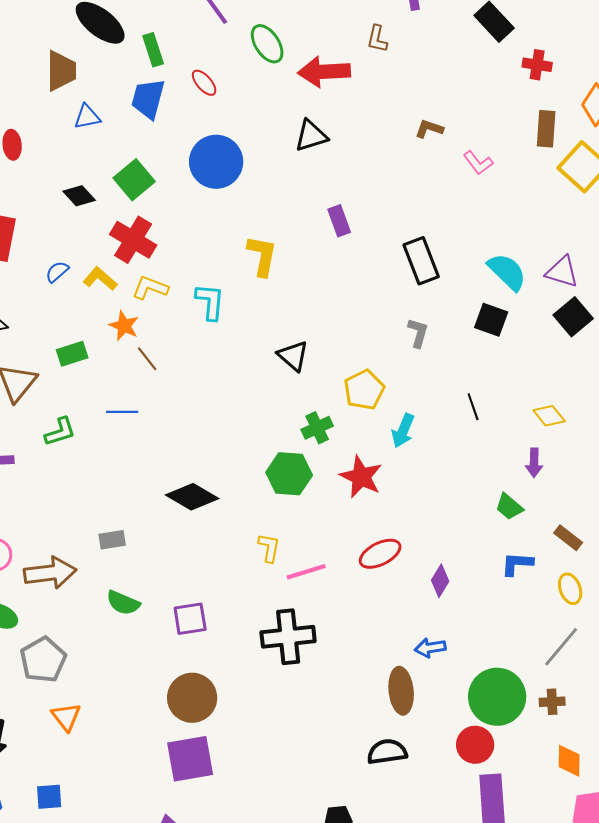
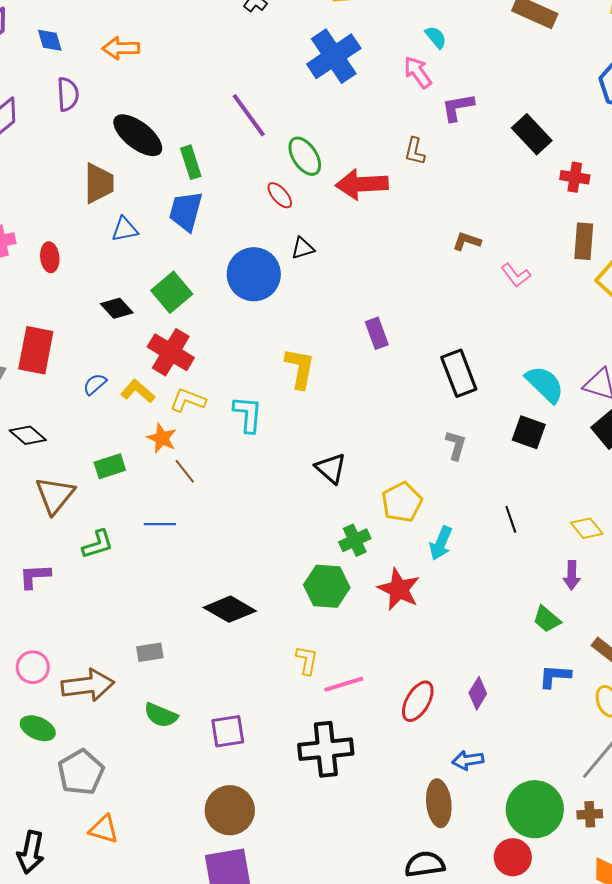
red ellipse: (204, 83) -> (280, 195), moved
black triangle: (311, 136) -> (303, 248), moved, size x0.7
red ellipse: (380, 554) -> (418, 701), moved, turned -33
orange triangle: (66, 717) -> (104, 829), turned -36

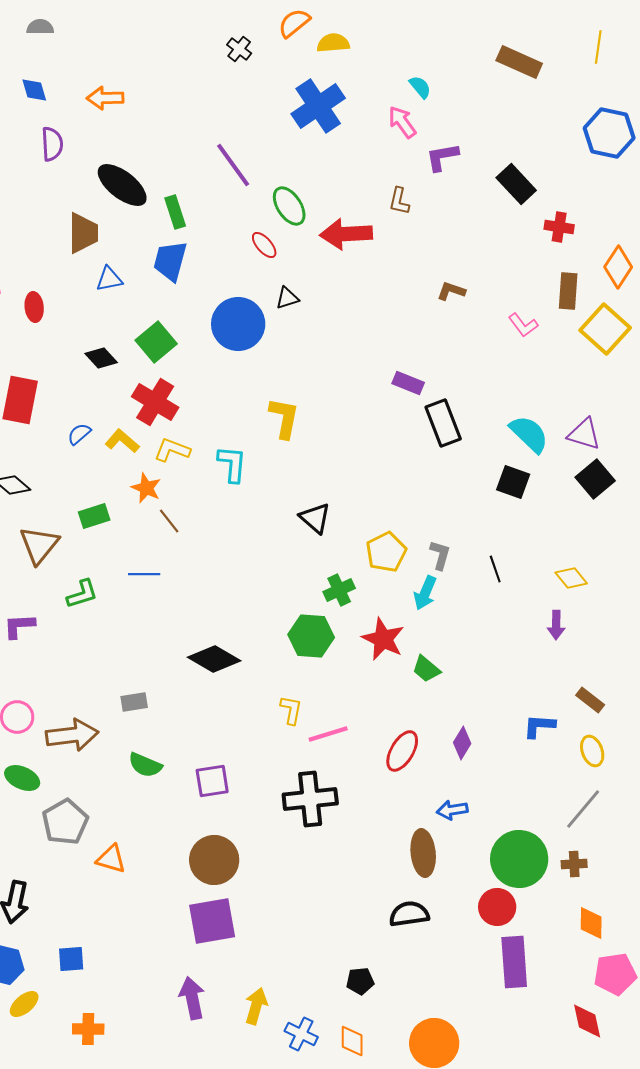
pink L-shape: (516, 275) -> (523, 325), moved
purple rectangle: (377, 333) -> (408, 383), moved, turned -48
gray L-shape: (456, 445) -> (440, 555), moved
green trapezoid: (547, 619) -> (426, 669), moved
orange triangle: (104, 829) -> (111, 859), moved

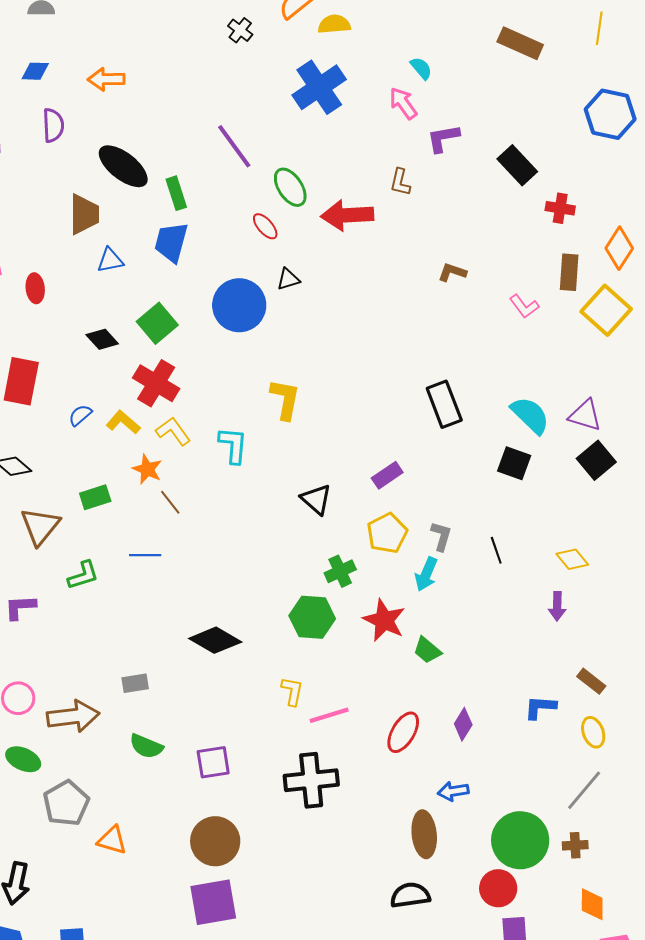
blue diamond: (34, 90) -> (35, 71), turned -72
purple rectangle: (408, 383) -> (387, 475), moved, turned -56
yellow L-shape: (172, 450) -> (173, 431), turned 33

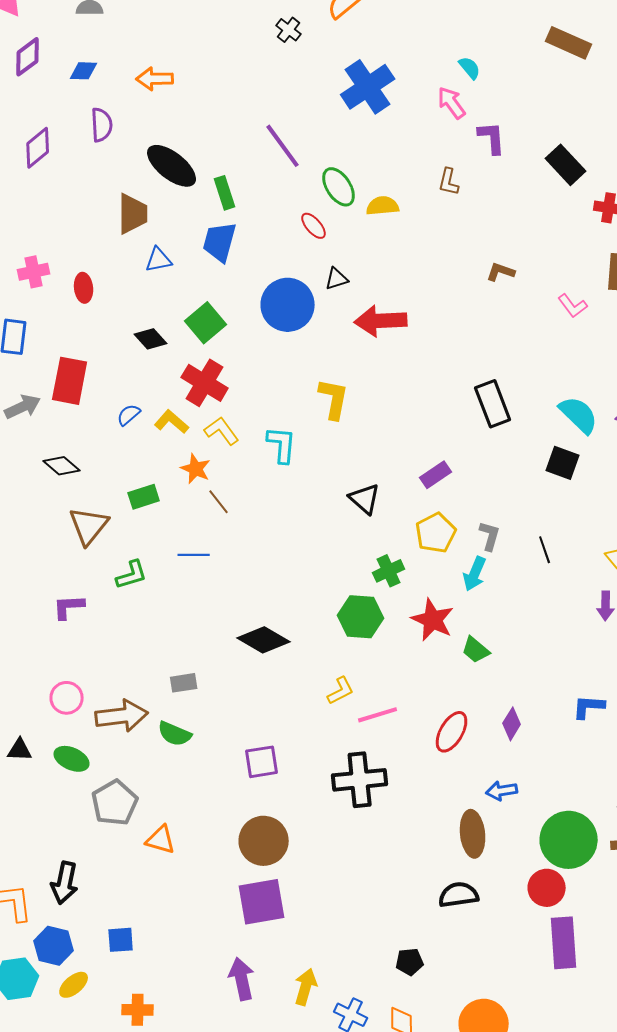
yellow semicircle: (334, 24) -> (383, 206), moved
purple L-shape: (443, 138) -> (492, 138), turned 96
red arrow: (347, 215) -> (381, 321), moved
yellow L-shape: (292, 691) -> (341, 691), turned 52
green semicircle: (146, 746) -> (175, 734), moved

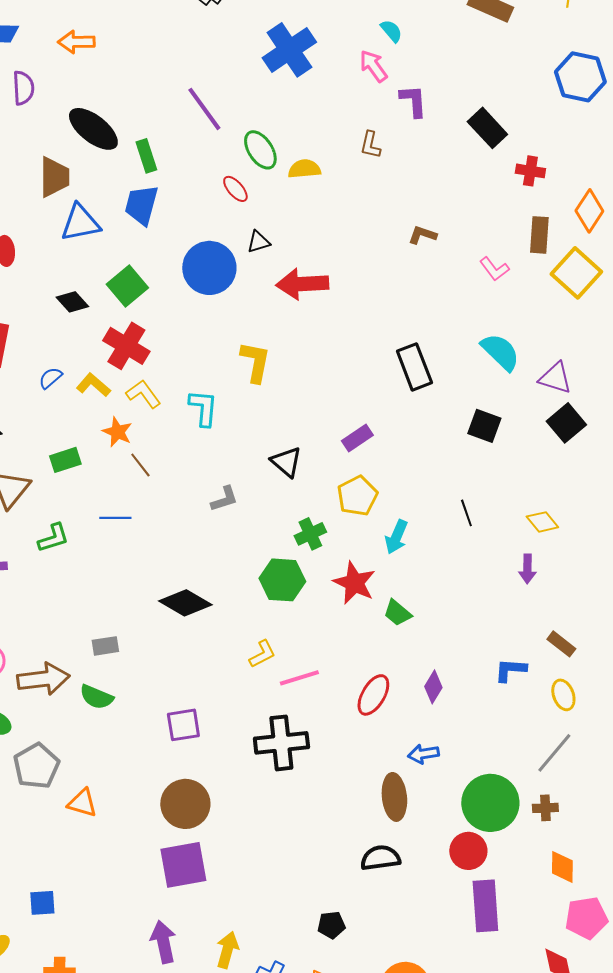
blue triangle: (159, 260) -> (80, 223), size x1.5
cyan semicircle: (579, 415) -> (500, 352), moved
gray L-shape: (490, 536) -> (224, 499), moved, turned 56

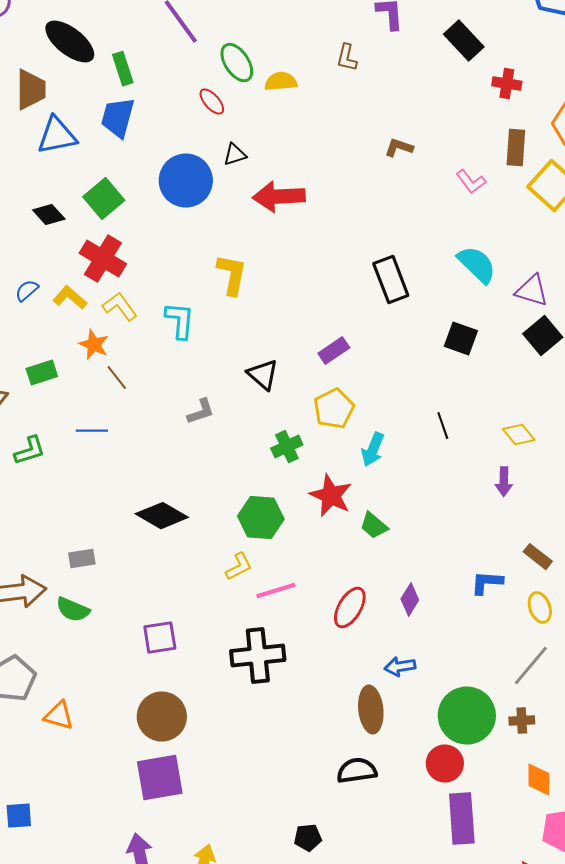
green hexagon: (282, 580) -> (261, 518), moved

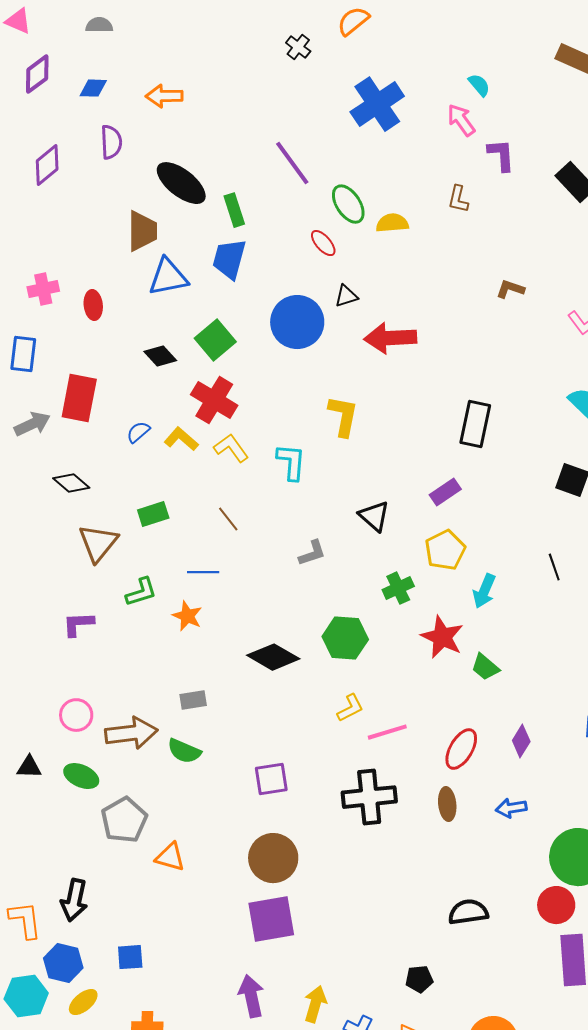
black rectangle: (391, 280) -> (475, 424), moved, turned 33
orange star: (94, 345) -> (187, 616), moved
green hexagon: (261, 518) -> (345, 638), moved
brown ellipse: (371, 710) -> (447, 804), moved, size x0.7

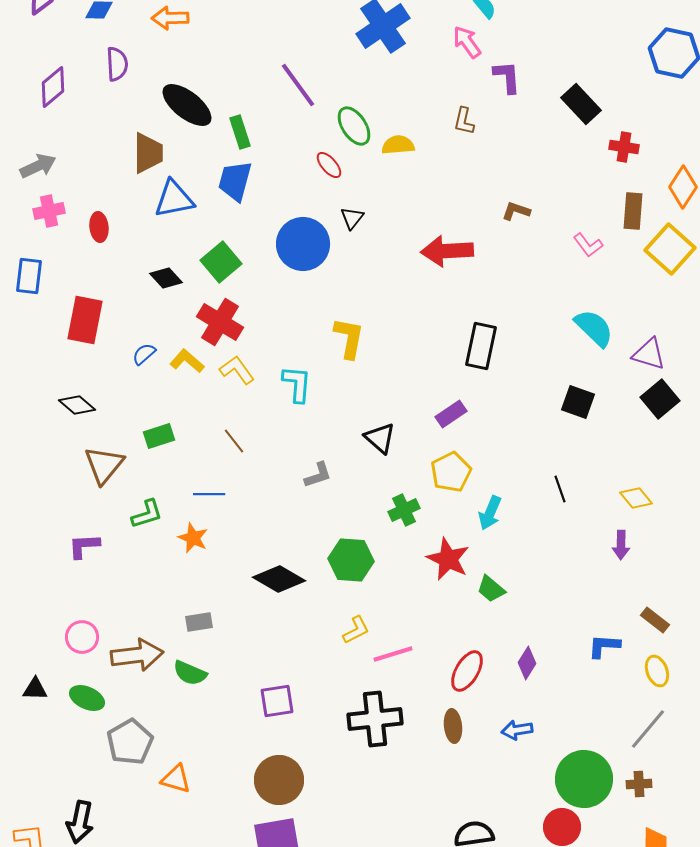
black triangle: (346, 296) -> (352, 218), turned -35
red arrow: (390, 338) -> (447, 251), moved
gray arrow: (32, 424) -> (38, 166), moved

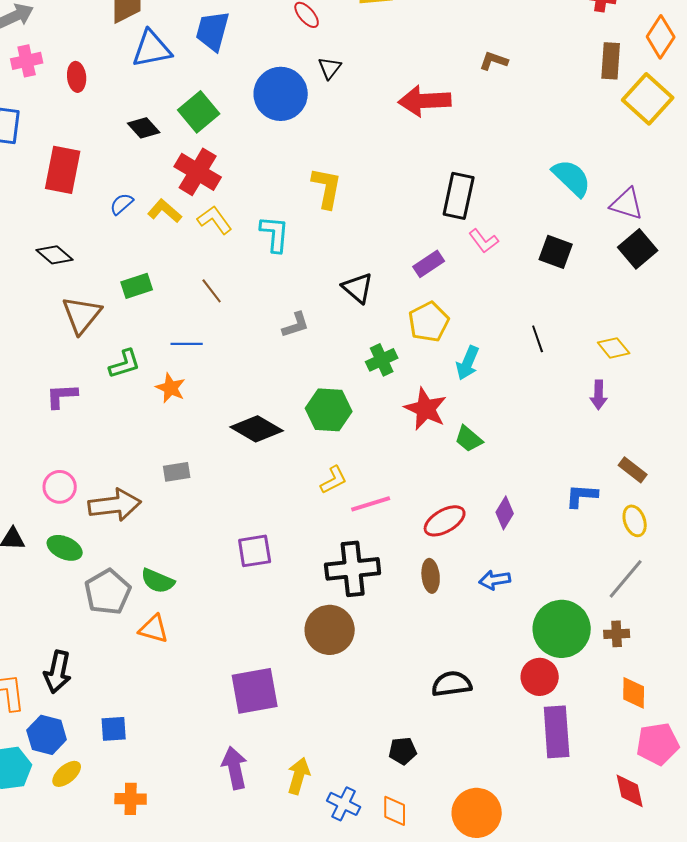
pink L-shape: (588, 245) -> (484, 241), moved
red ellipse: (467, 671) -> (445, 521), turned 30
green semicircle: (190, 673) -> (158, 581), moved
brown circle: (279, 780) -> (330, 630), moved

